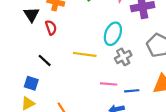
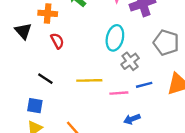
red semicircle: (51, 28) -> (57, 41), moved
yellow line: (85, 54) -> (89, 80), moved
blue line: (132, 91) -> (144, 85), moved

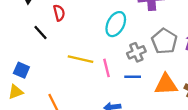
gray cross: (130, 61) -> (136, 52), moved
black line: (45, 79) -> (40, 33), moved
pink line: (119, 93) -> (106, 68), moved, turned 66

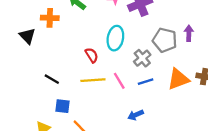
red semicircle: (59, 13) -> (92, 55), moved
black line: (40, 33) -> (52, 79), moved
blue square: (21, 70) -> (63, 106), moved

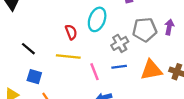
gray pentagon: (165, 40) -> (145, 30), turned -30
pink line: (119, 81) -> (95, 72), moved

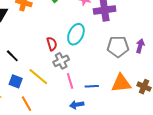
gray cross: (120, 43) -> (61, 61), moved
yellow line: (68, 56) -> (38, 77), moved, turned 30
blue line: (119, 67) -> (92, 86), moved

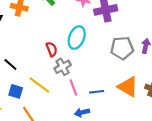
orange triangle: (121, 83) -> (128, 87), turned 40

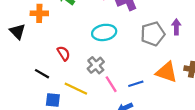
cyan ellipse: (77, 38) -> (104, 32), turned 70
red semicircle: (52, 49) -> (64, 53), moved

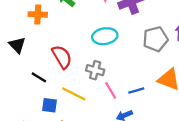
black triangle: (17, 31) -> (17, 45), moved
red semicircle: (64, 53) -> (62, 57), size x1.5
gray cross: (96, 65) -> (95, 70), turned -35

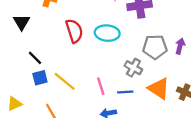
red semicircle: (62, 57) -> (74, 31), moved
gray cross: (95, 70) -> (133, 68), moved
blue square: (49, 105) -> (40, 78), moved, turned -35

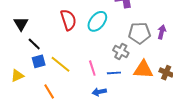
black triangle: (21, 22) -> (21, 24), moved
cyan ellipse: (107, 33) -> (97, 21), turned -55
orange triangle: (159, 88) -> (143, 70), turned -30
yellow triangle: (14, 104) -> (17, 76), moved

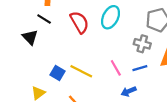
black line: (34, 44) -> (44, 19), moved
blue square: (39, 61) -> (57, 73), turned -32

